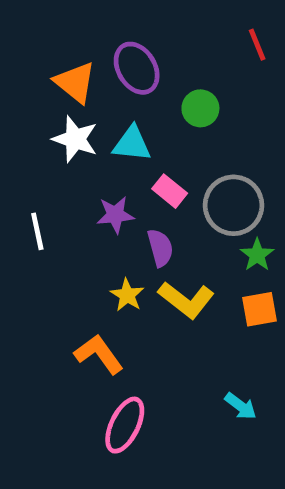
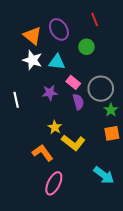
red line: (257, 45) -> (95, 19), moved
purple semicircle: (160, 248) -> (78, 102), moved
yellow L-shape: (186, 300) -> (73, 143), moved
cyan arrow: (241, 406) -> (104, 175), size x1.5

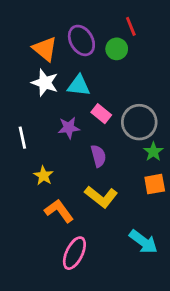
green circle: (86, 47) -> (117, 49), moved
purple semicircle: (78, 102) -> (98, 156), moved
yellow star: (55, 127) -> (43, 176), moved

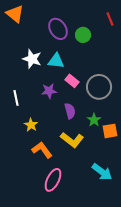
red line: (131, 26) -> (110, 19), moved
orange triangle: (45, 49) -> (15, 14), moved
green star: (153, 152) -> (94, 120), moved

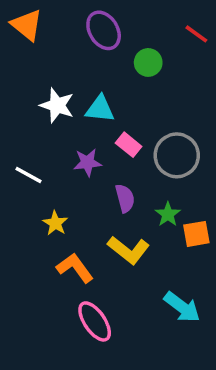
red line: (110, 19) -> (196, 34), turned -32
purple ellipse: (58, 29) -> (104, 30), moved
white line: (16, 98) -> (29, 175), turned -49
pink ellipse: (53, 180) -> (95, 321), turned -60

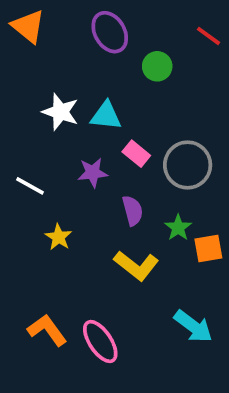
orange L-shape: (75, 268) -> (47, 330), moved

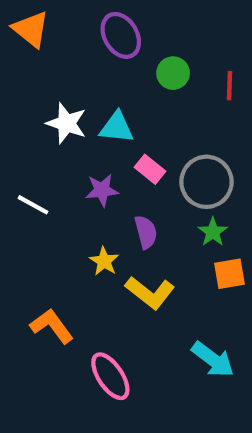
red line: (208, 36) -> (229, 86), moved, turned 56
green star: (178, 228) -> (213, 232), moved
yellow star: (59, 237) -> (104, 261), moved
orange L-shape: (47, 330) -> (52, 326), moved

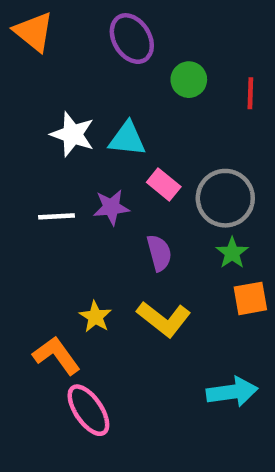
white line: (33, 205) -> (57, 216), moved, turned -32
yellow star: (104, 261) -> (95, 317), moved
cyan arrow: (213, 360) -> (232, 392), turned -45
pink ellipse: (110, 376) -> (88, 410), moved

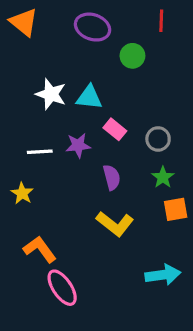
purple ellipse: (132, 39) -> (93, 27), turned -40
red line: (250, 93) -> (161, 21), moved
gray circle: (225, 198) -> (158, 139), size x0.6
yellow star: (95, 317) -> (22, 193), moved

